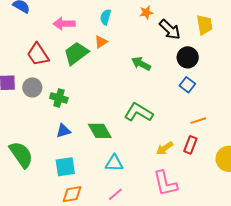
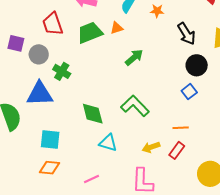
orange star: (146, 13) -> (157, 11), moved
green arrow: (141, 64) -> (134, 57), moved, turned 96
orange line: (198, 121) -> (181, 128), moved
blue triangle: (63, 131) -> (40, 94), moved, size x1.8
cyan triangle: (114, 163) -> (108, 143), moved

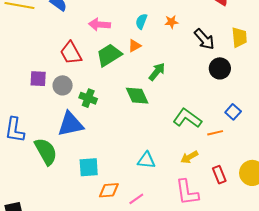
blue square: (189, 92) -> (233, 112), moved
green L-shape: (135, 106) -> (187, 118), moved
green diamond: (93, 114) -> (137, 96), moved
red rectangle: (177, 150) -> (219, 175), moved, turned -48
orange diamond: (50, 168) -> (109, 190), moved

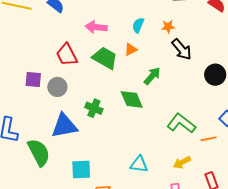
black arrow: (204, 39) -> (182, 49), moved
green trapezoid: (109, 55) -> (105, 58), turned 60
green cross: (88, 98) -> (94, 108), moved

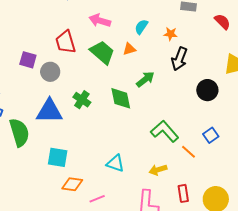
black arrow: (182, 49) -> (179, 59), turned 50
orange line: (209, 139) -> (189, 152), turned 42

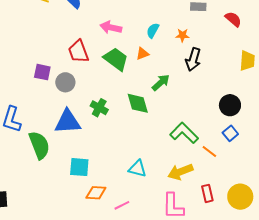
black circle: (207, 90) -> (230, 105), moved
yellow arrow: (158, 170) -> (180, 172), size x1.4

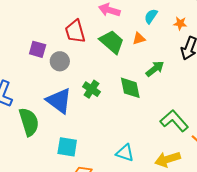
blue triangle: (68, 122) -> (59, 101), turned 36

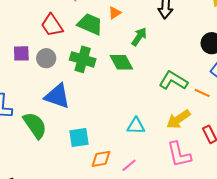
green cross: (91, 89) -> (83, 59), moved, size x1.4

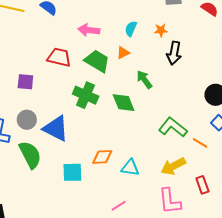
red trapezoid: (52, 25) -> (59, 57), turned 130
green arrow: (139, 37) -> (144, 79), turned -78
gray circle: (46, 58) -> (27, 120), moved
orange diamond: (101, 159) -> (102, 157), moved

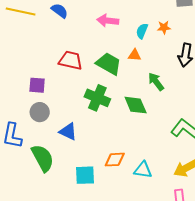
pink arrow: (89, 30) -> (108, 21), moved
orange star: (161, 30) -> (164, 27), moved
orange triangle: (123, 53) -> (134, 55), turned 32
gray circle: (27, 120) -> (40, 112), moved
blue triangle: (56, 128) -> (68, 132), size x0.7

